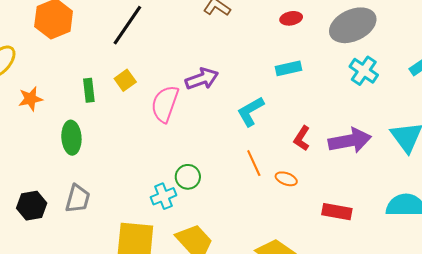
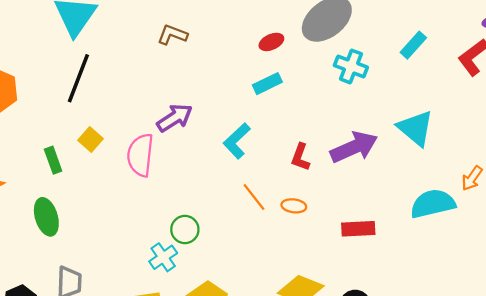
red ellipse: (291, 18) -> (271, 42), moved

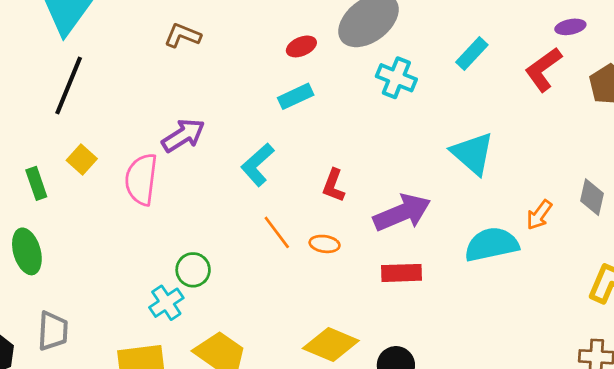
purple arrow: (354, 147) -> (402, 213), moved

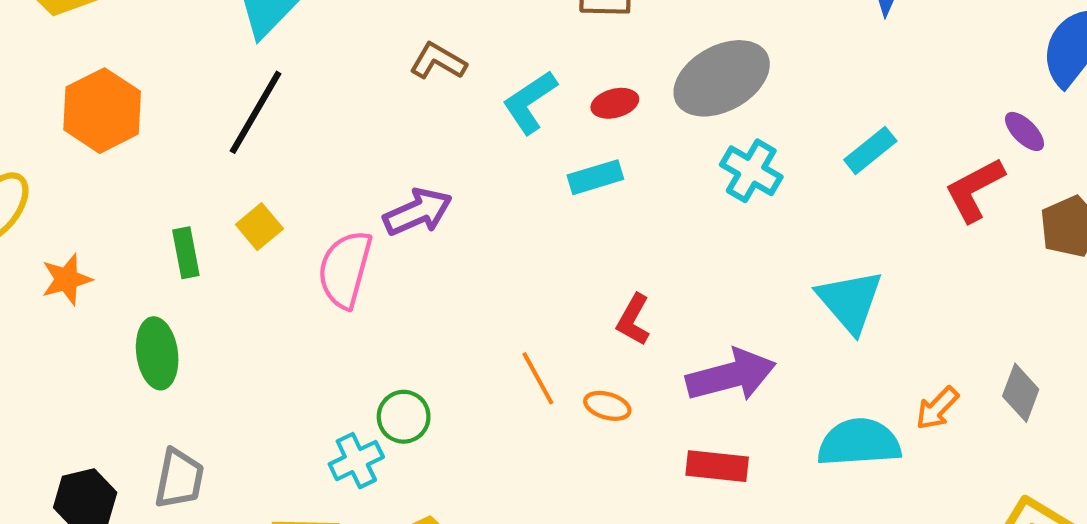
purple ellipse: (570, 27) -> (1025, 131), turned 48
cyan L-shape: (257, 165) -> (530, 102), moved

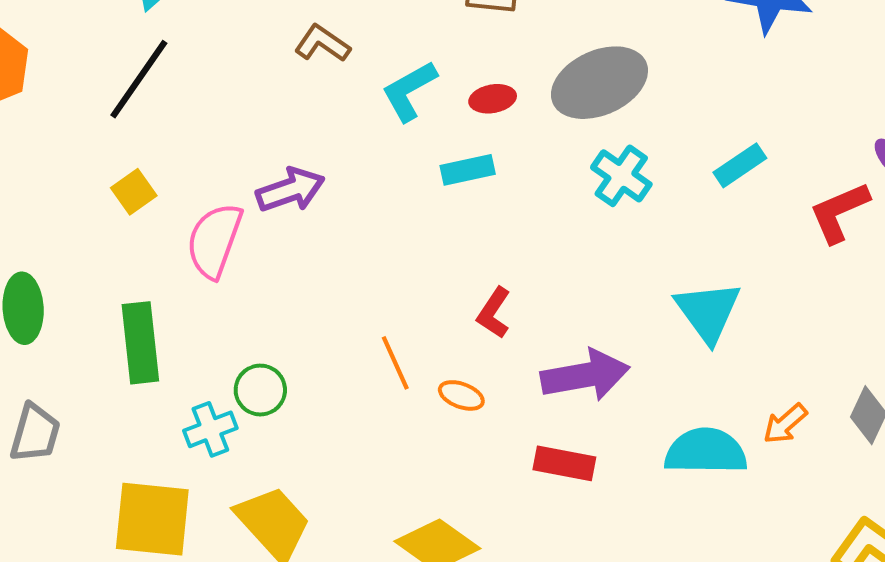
green rectangle: (186, 253) -> (140, 343), moved, size x1.6

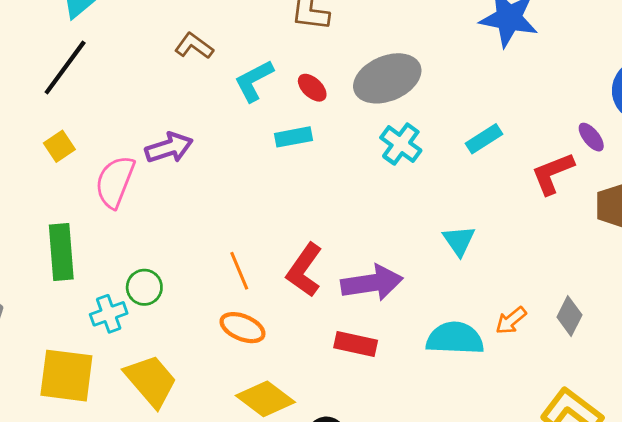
red ellipse: (493, 99) -> (312, 88), turned 52
cyan triangle: (708, 312) -> (459, 241), size x0.7
red L-shape: (494, 313) -> (304, 270), moved, size x1.5
orange ellipse: (461, 395) -> (243, 328), moved, size x1.4

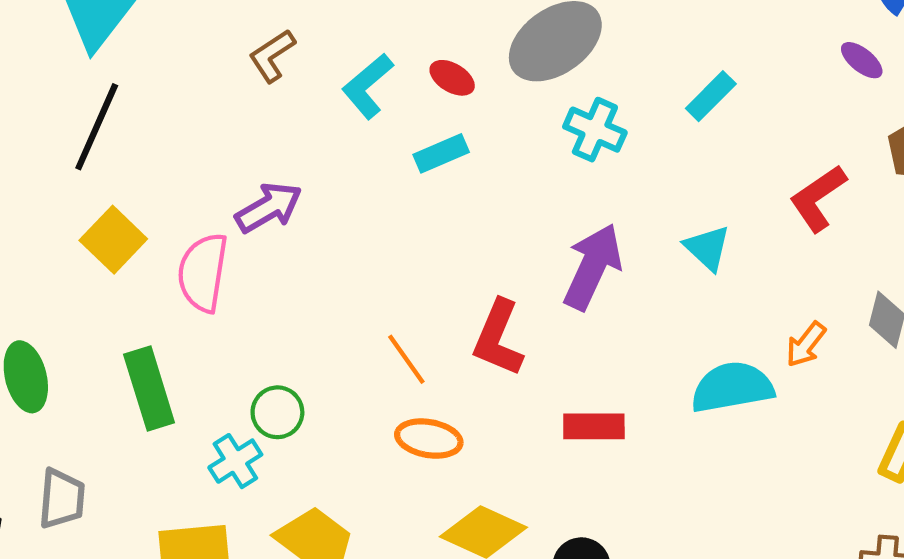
brown L-shape: (194, 46) -> (272, 56), turned -57
yellow square: (59, 146) -> (113, 240), size x1.4
red L-shape: (553, 173) -> (818, 198), moved
purple arrow: (372, 283) -> (593, 267), moved, turned -44

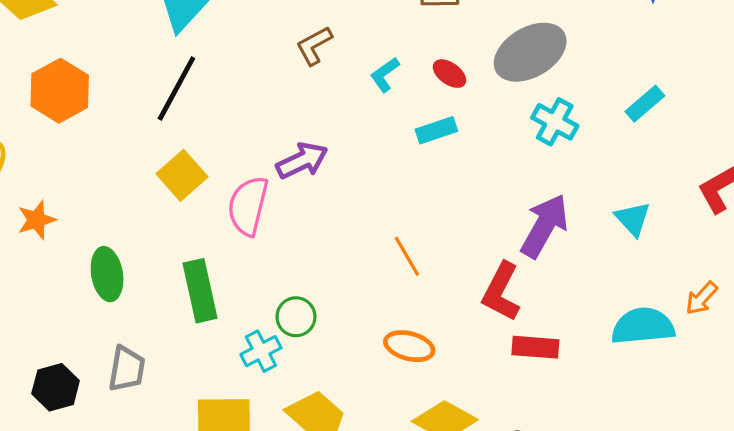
cyan L-shape: (368, 86) -> (385, 75), size x0.7
red L-shape: (498, 338) -> (501, 292), moved
orange line: (406, 359) -> (407, 256), moved

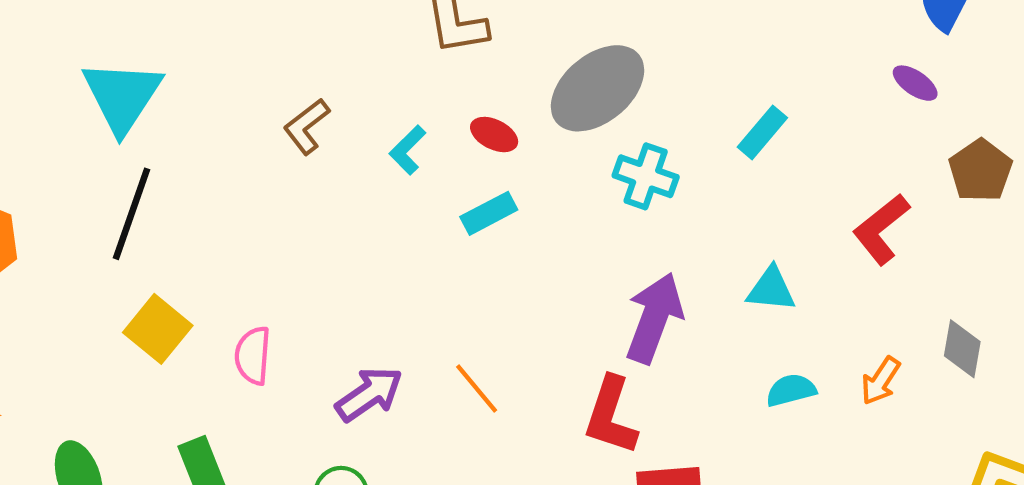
purple arrow: (302, 161) -> (369, 394), moved
pink semicircle: (248, 206) -> (253, 356), size x0.7
cyan triangle: (633, 219) -> (771, 289), turned -33
cyan semicircle: (643, 326) -> (791, 390), moved, size x0.6

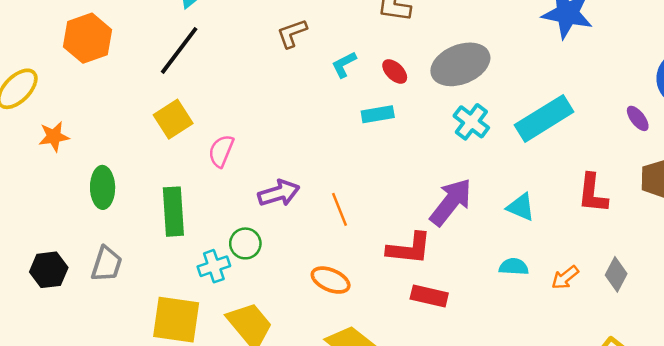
cyan rectangle: (762, 132) -> (544, 118), size x1.8
red L-shape: (881, 229) -> (593, 193), turned -63
red L-shape: (611, 416) -> (409, 248), turned -120

